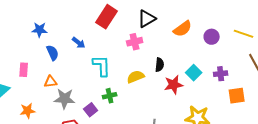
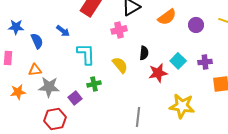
blue star: (40, 30) -> (16, 27), moved
yellow semicircle: (136, 77) -> (120, 65), turned 72
orange star: (28, 111) -> (18, 92), moved

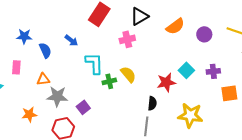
black semicircle: (144, 53) -> (152, 103), moved
green cross: (94, 84) -> (109, 81), moved
orange star: (18, 92) -> (29, 114), moved

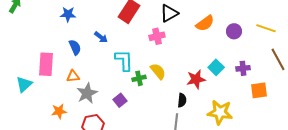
blue star: (24, 36) -> (68, 14), moved
pink rectangle: (16, 67) -> (46, 64), size x1.6
gray star: (57, 96) -> (87, 93), turned -30
purple square: (83, 107) -> (120, 100), moved

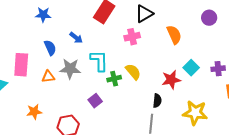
orange semicircle: (205, 23) -> (174, 35), moved, turned -78
purple circle: (234, 31) -> (209, 18), moved
gray star: (87, 93) -> (70, 69), moved, turned 30

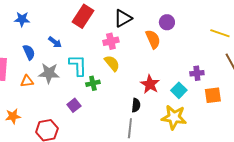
purple circle: (209, 18) -> (167, 22), moved
cyan square: (191, 68) -> (179, 90), moved
yellow semicircle: (133, 72) -> (112, 63), moved
red star: (171, 80) -> (150, 84), turned -30

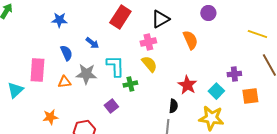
purple circle: (167, 22) -> (208, 13), moved

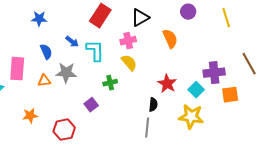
yellow line: (257, 34) -> (226, 18), moved, turned 54
cyan L-shape: (115, 66) -> (95, 51), moved
purple cross: (234, 74) -> (214, 73), size x1.5

